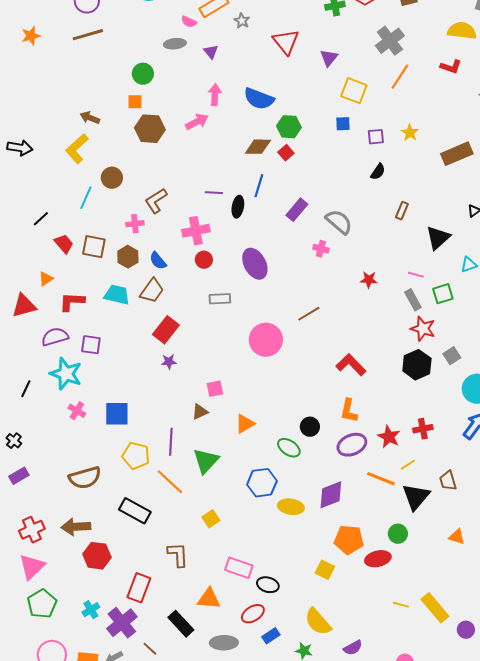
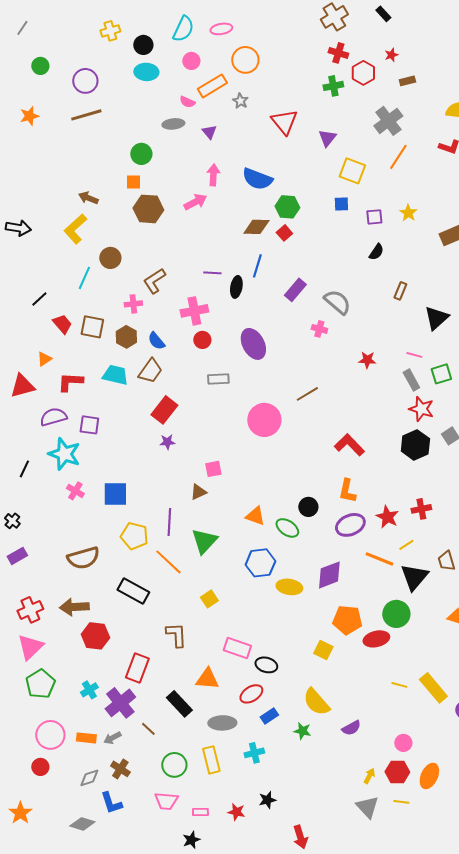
orange triangle: (245, 424) -> (255, 516), moved, turned 50
green circle: (398, 534) -> (396, 614), size x1.4

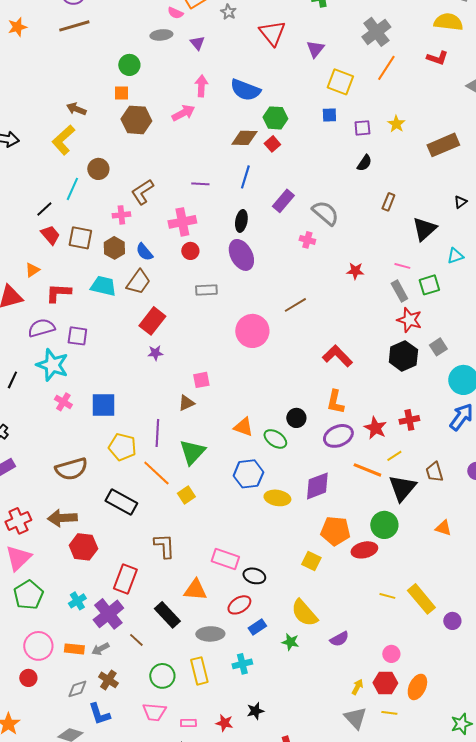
black ellipse: (236, 287) -> (241, 221), moved
black line: (39, 299) -> (44, 209), moved
yellow square: (209, 599) -> (186, 495), moved

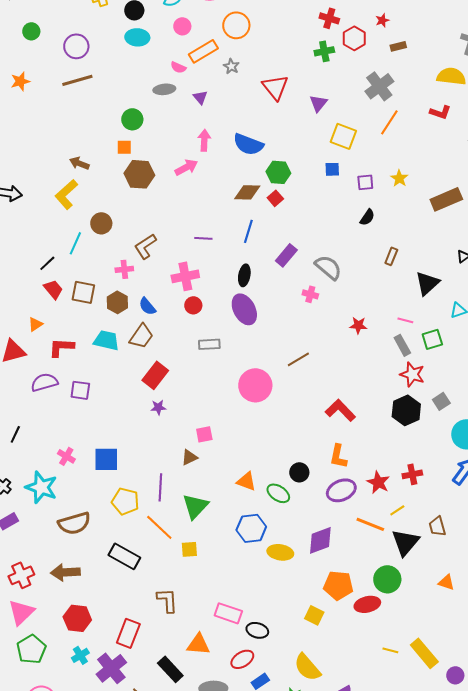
cyan star: (52, 365) -> (41, 487), moved
yellow square: (186, 495) -> (189, 549), turned 30
red hexagon: (83, 547) -> (77, 618), moved

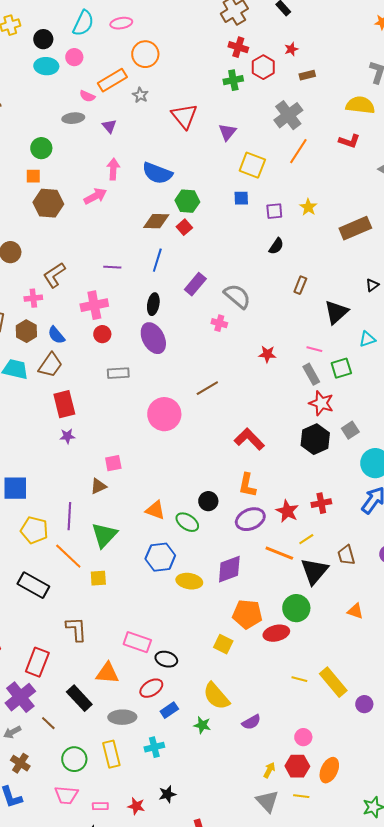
pink circle: (182, 26) -> (74, 57), moved
red rectangle: (155, 375) -> (64, 404), turned -52

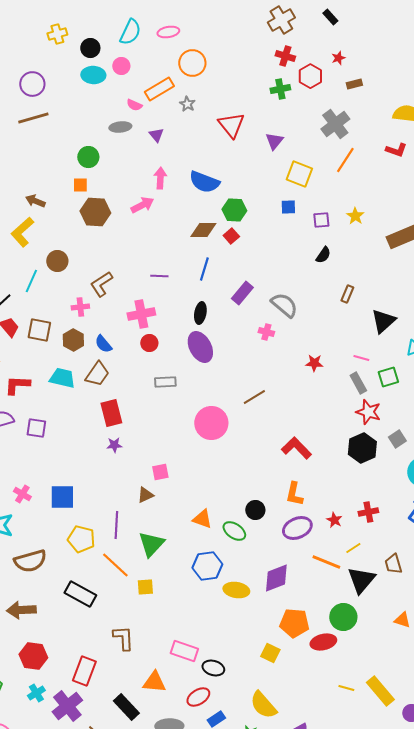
red star: (287, 511) -> (334, 520), size x0.7

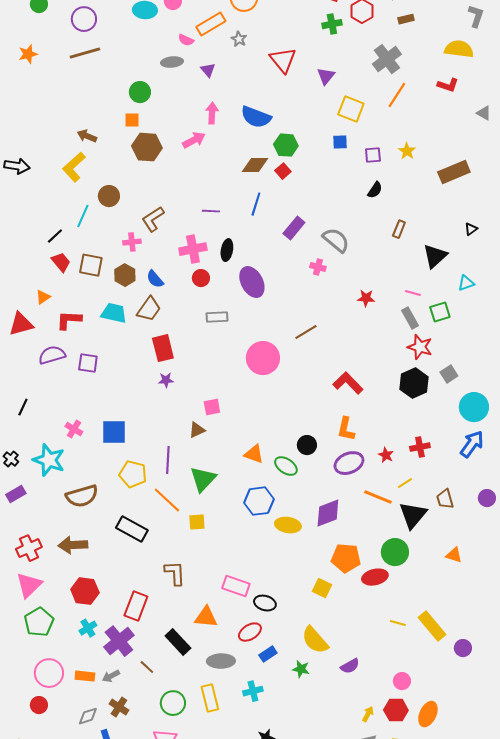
black ellipse: (200, 313) -> (227, 250), moved

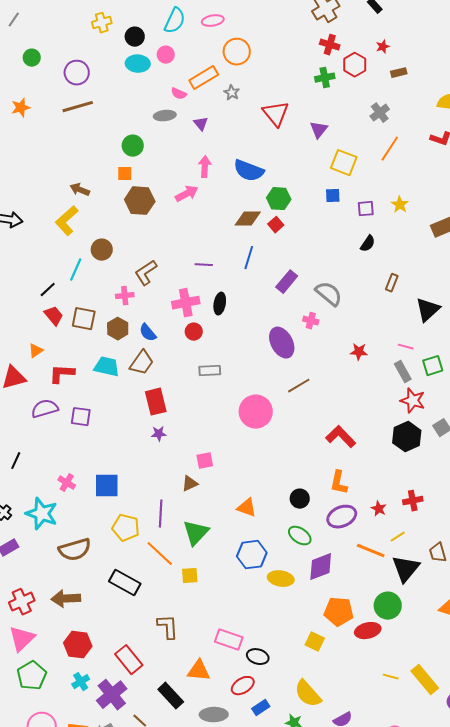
gray cross: (387, 59) -> (380, 113), size x0.7
purple ellipse: (252, 282) -> (282, 343), moved
green ellipse: (286, 466) -> (300, 536), moved
red rectangle: (136, 606) -> (129, 660), turned -60

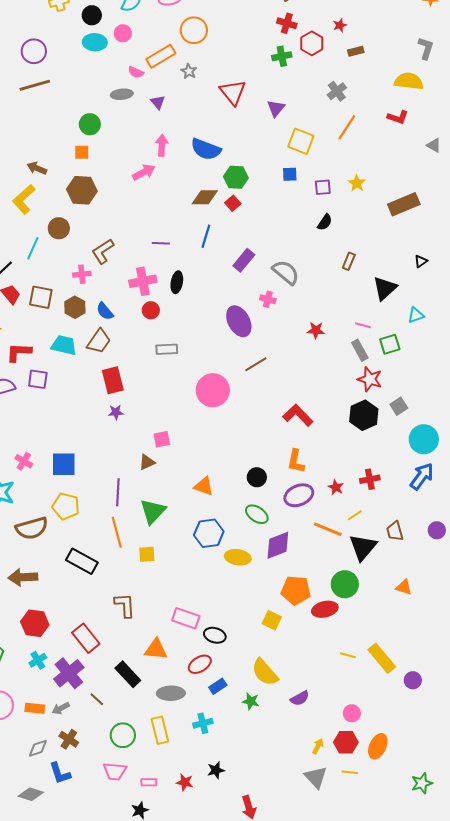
brown hexagon: (140, 201) -> (82, 190), moved
purple square: (81, 417) -> (38, 379), moved
yellow pentagon: (126, 528) -> (66, 506), moved
orange line: (160, 554) -> (117, 532), turned 32

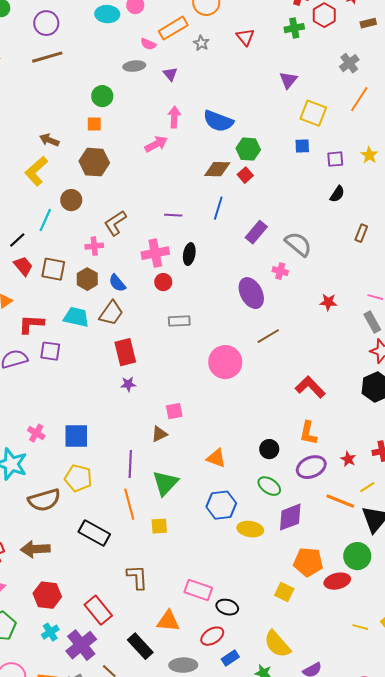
red triangle: (233, 92) -> (245, 37), moved, size x0.7

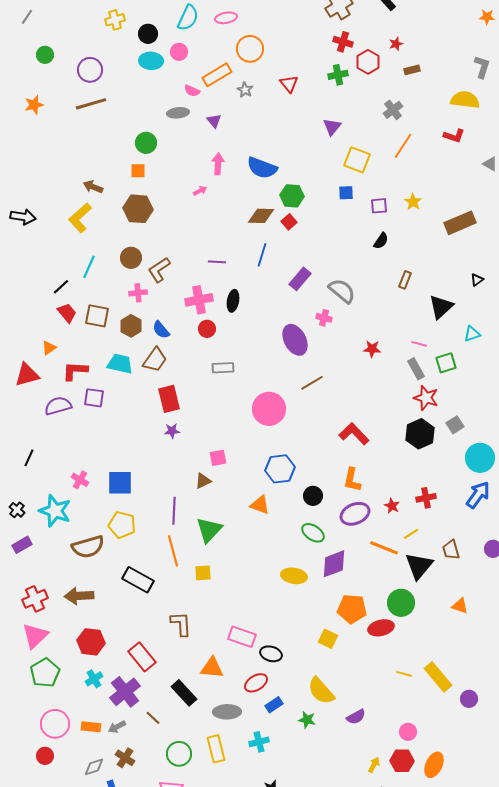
pink arrow: (156, 144) -> (200, 191), size x0.6
brown circle: (71, 200) -> (131, 258), moved
blue hexagon: (221, 505) -> (280, 469), moved

